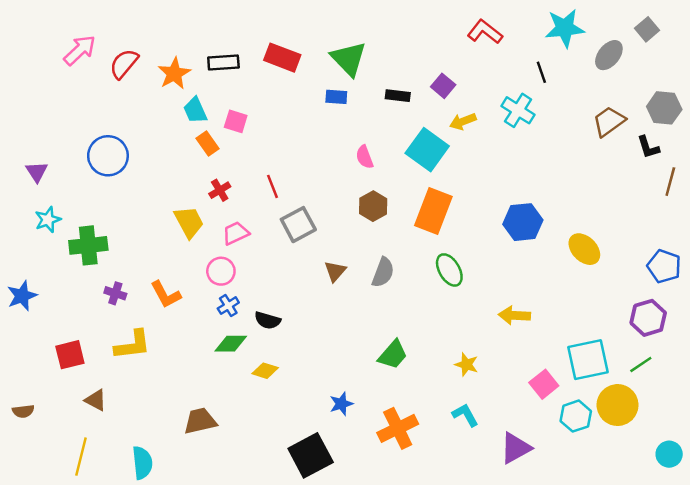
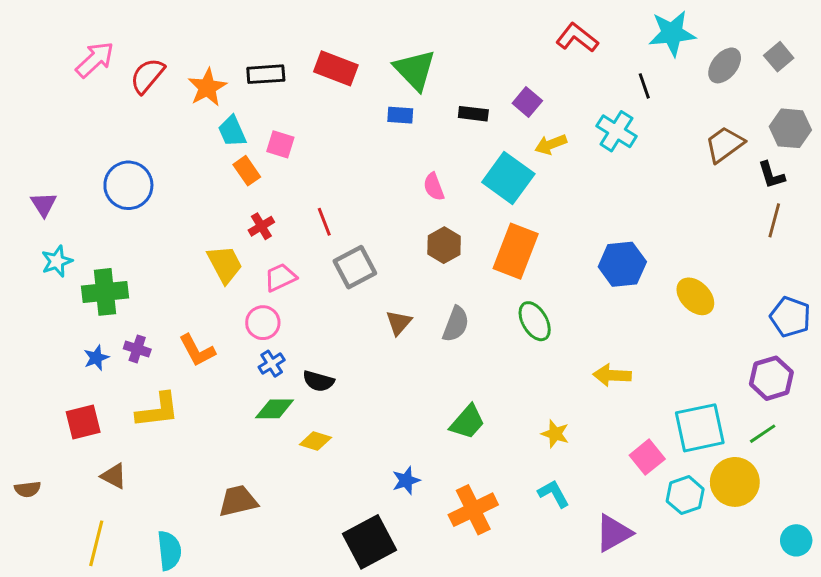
gray square: (647, 29) -> (779, 57), moved
brown line: (670, 182) -> (774, 220), moved
blue star: (22, 296) -> (96, 358), moved, size x0.7

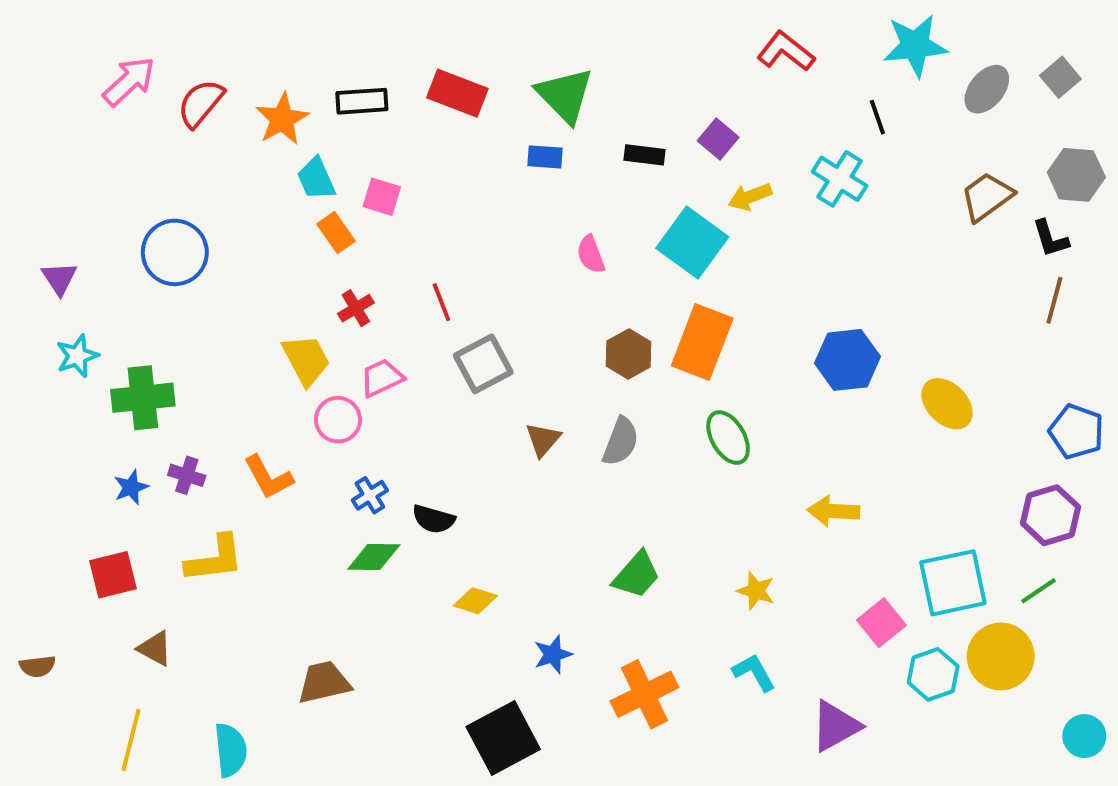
brown hexagon: (444, 245) -> (629, 354), moved
pink circle: (263, 323) -> (338, 420), moved
yellow diamond: (315, 441) -> (475, 601), moved

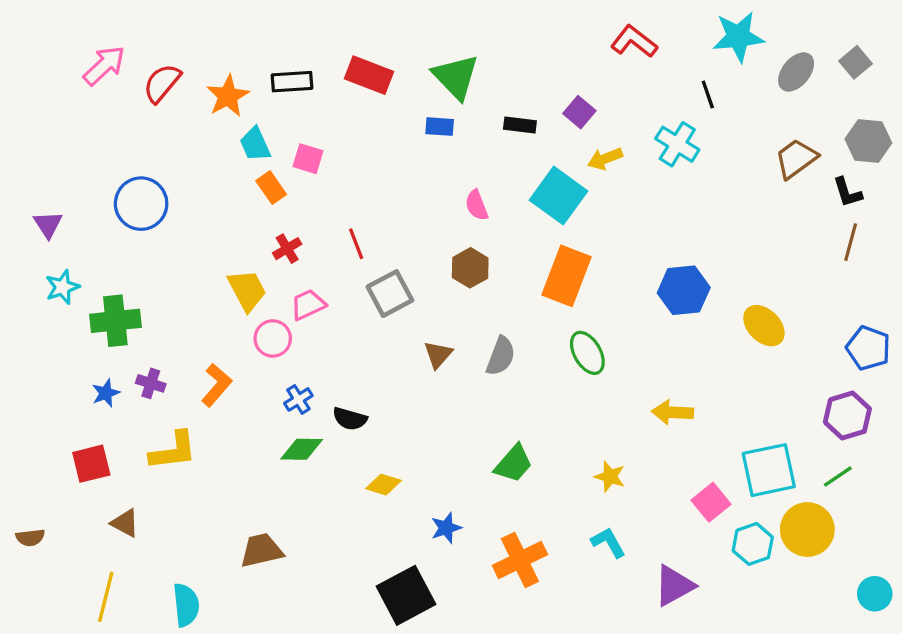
brown hexagon: (629, 354) -> (470, 268), moved
orange L-shape: (268, 477) -> (217, 385), turned -111

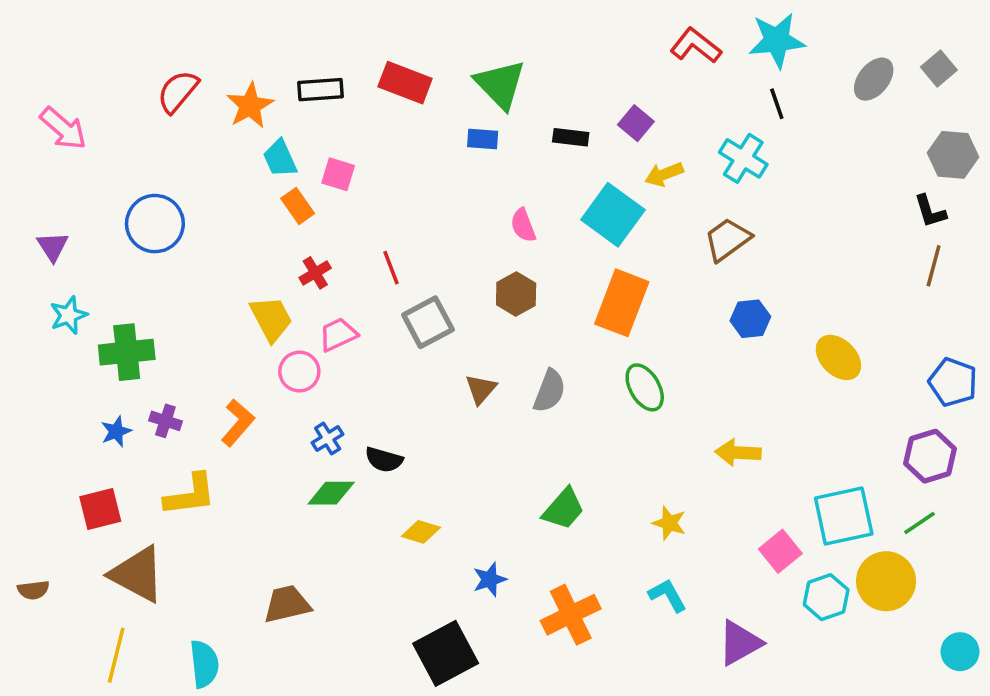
cyan star: (738, 37) -> (777, 40), moved
pink arrow: (104, 66) -> (63, 128), moved, turned 84
brown trapezoid: (796, 159) -> (727, 239), moved
blue hexagon: (684, 290) -> (750, 319), size x0.7
brown triangle: (125, 523) -> (137, 574), size x1.8

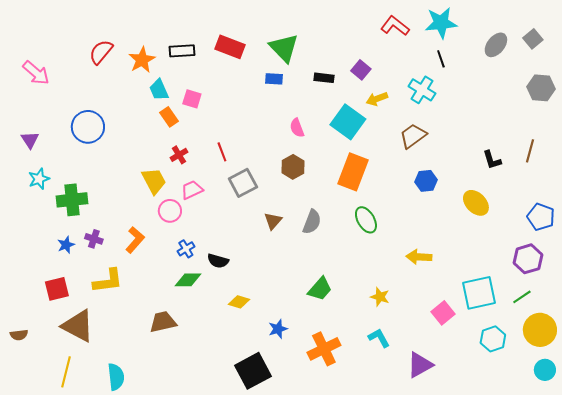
black L-shape: (930, 211) -> (492, 160), moved
yellow circle: (886, 581) -> (540, 330), moved
cyan hexagon: (826, 597) -> (493, 339), moved
brown trapezoid: (287, 604) -> (163, 322), moved

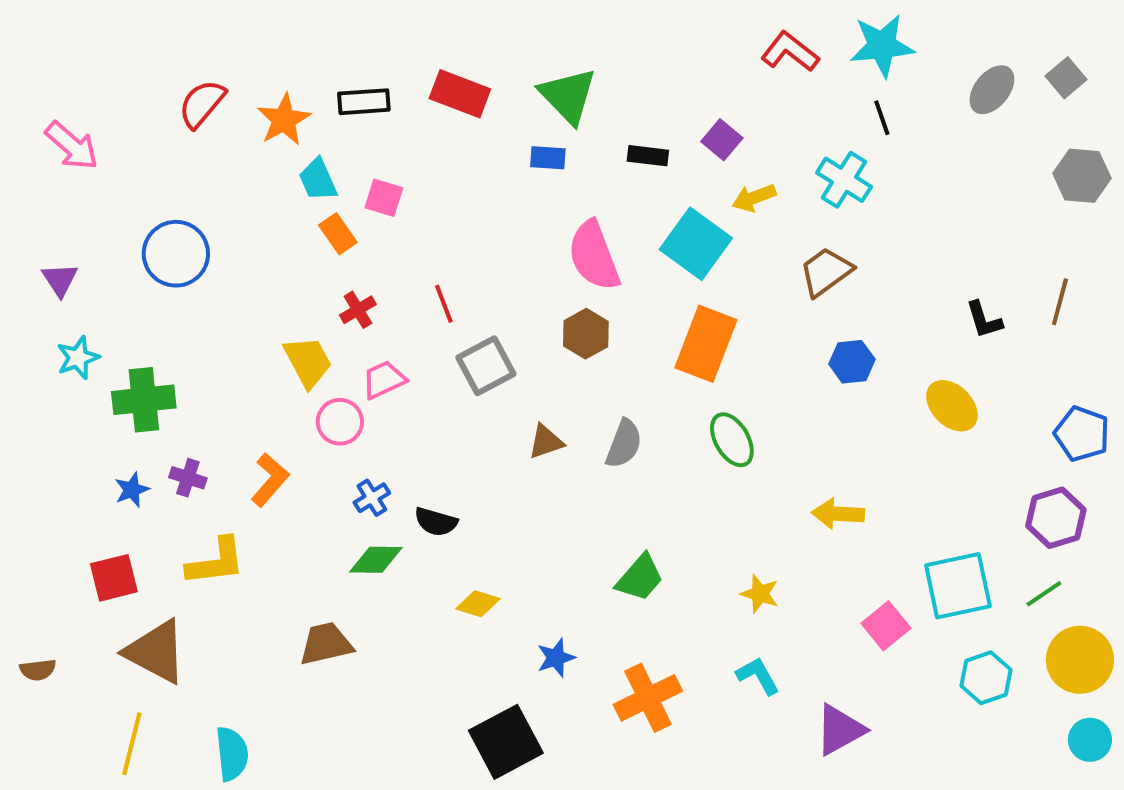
pink semicircle: (297, 128) -> (594, 256), size x1.8
brown triangle: (273, 221) -> (546, 442), turned 30

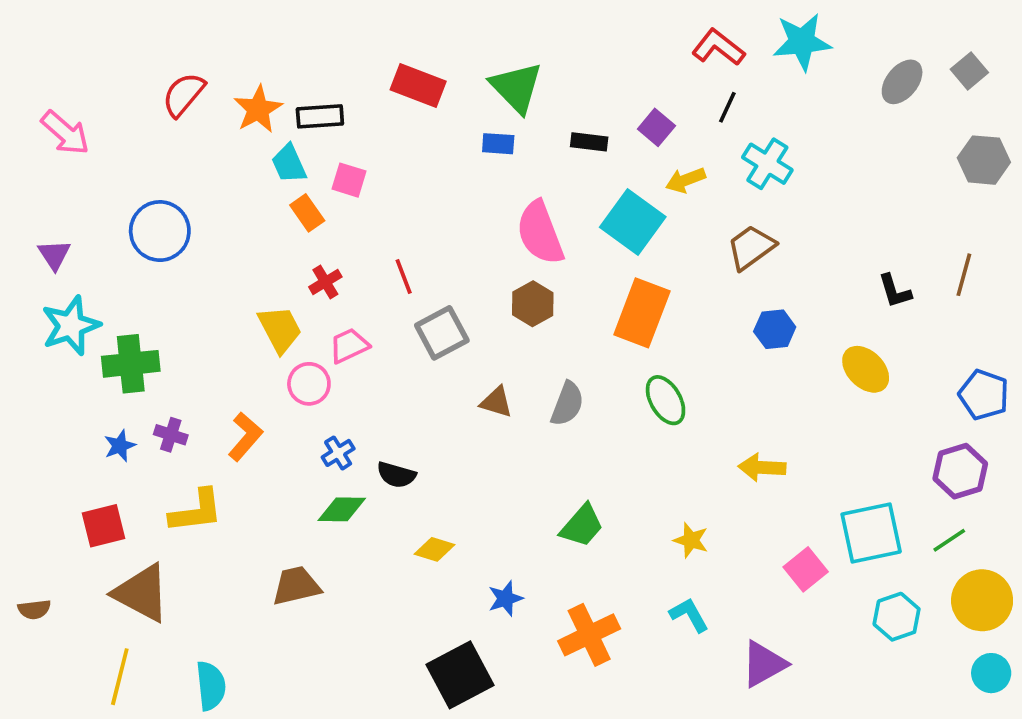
black rectangle: (364, 102) -> (320, 116), moved
black line: (882, 118) -> (727, 107), moved, turned 44
cyan star: (78, 358) -> (71, 326), size x1.5
brown triangle: (546, 442) -> (496, 402), turned 36

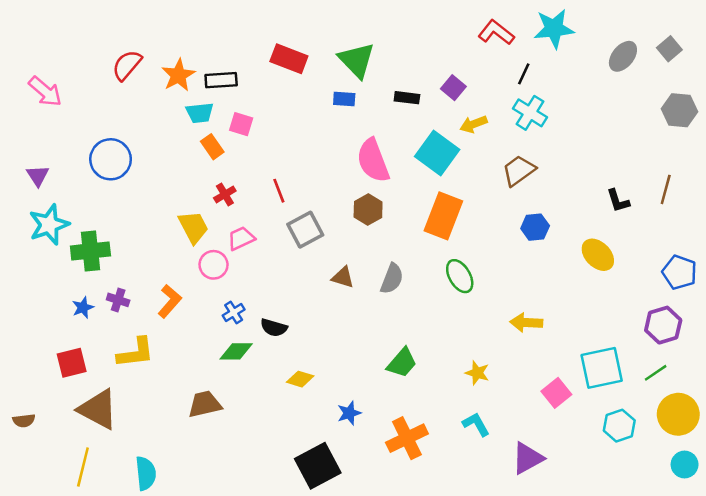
black line: (727, 107) -> (524, 74), moved
cyan trapezoid: (289, 164) -> (200, 113), turned -72

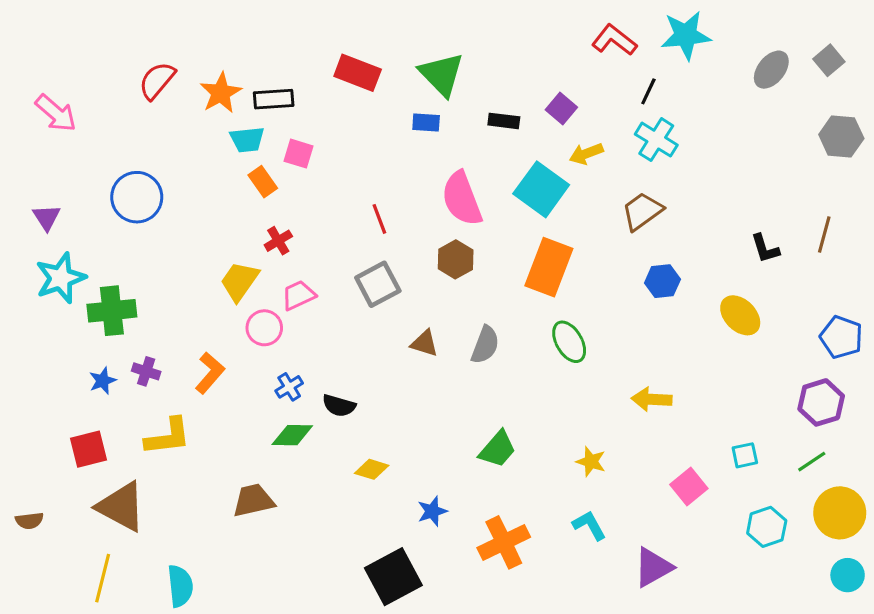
red line: (279, 191) -> (379, 219), moved
yellow trapezoid: (193, 227) -> (239, 281), turned -117
cyan square: (602, 368) -> (745, 455), size x0.5

